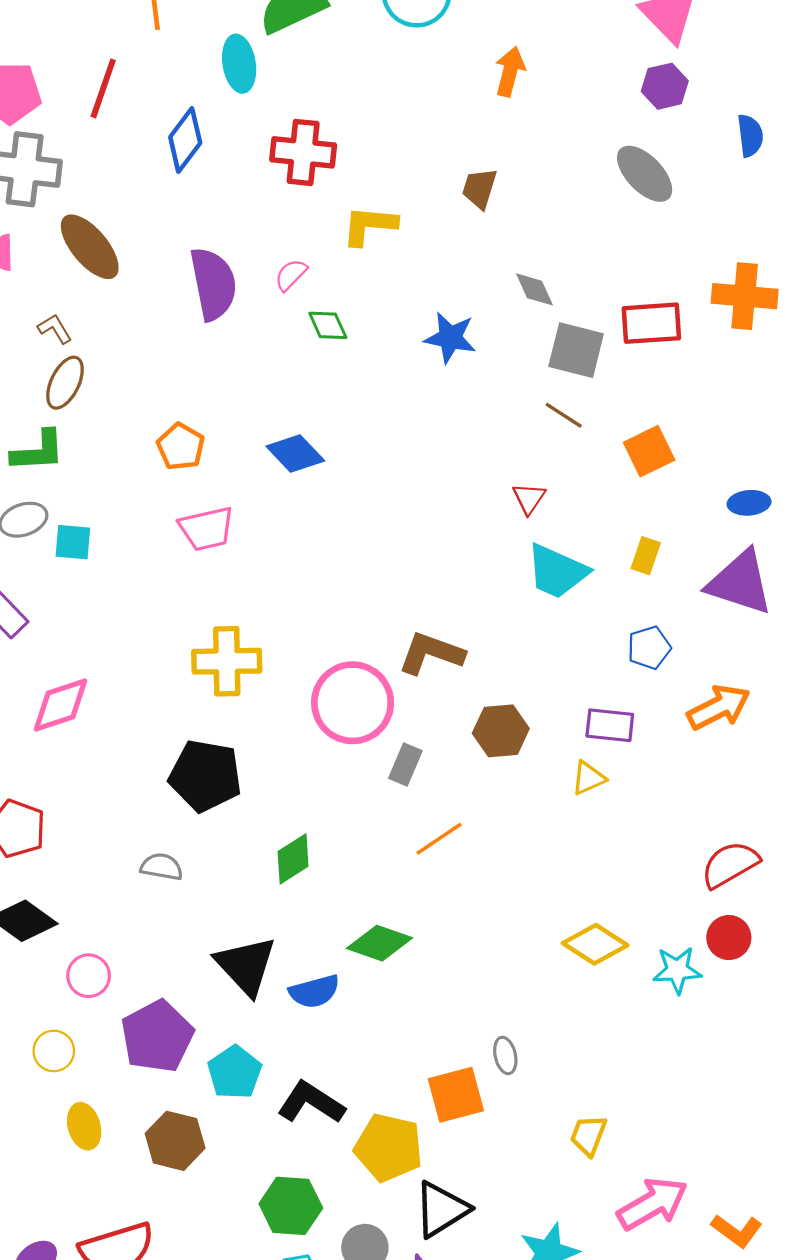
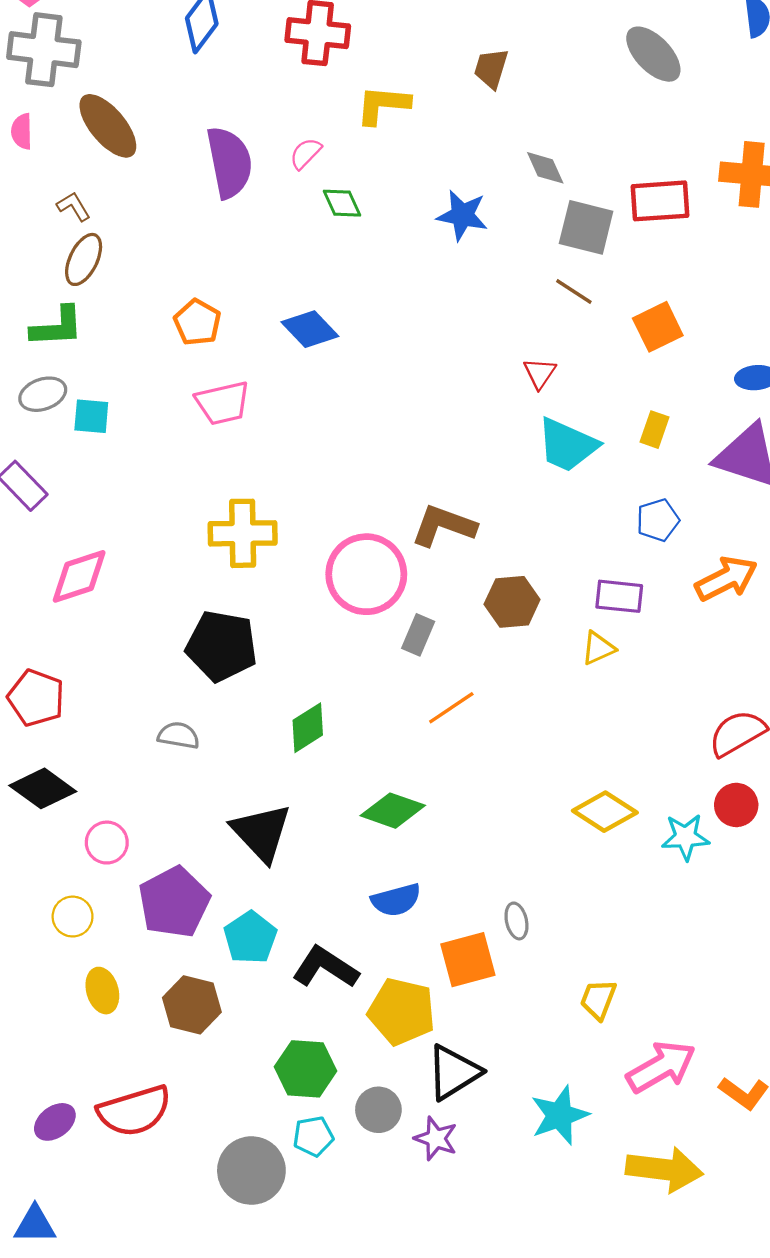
blue semicircle: (314, 991) -> (396, 900), moved

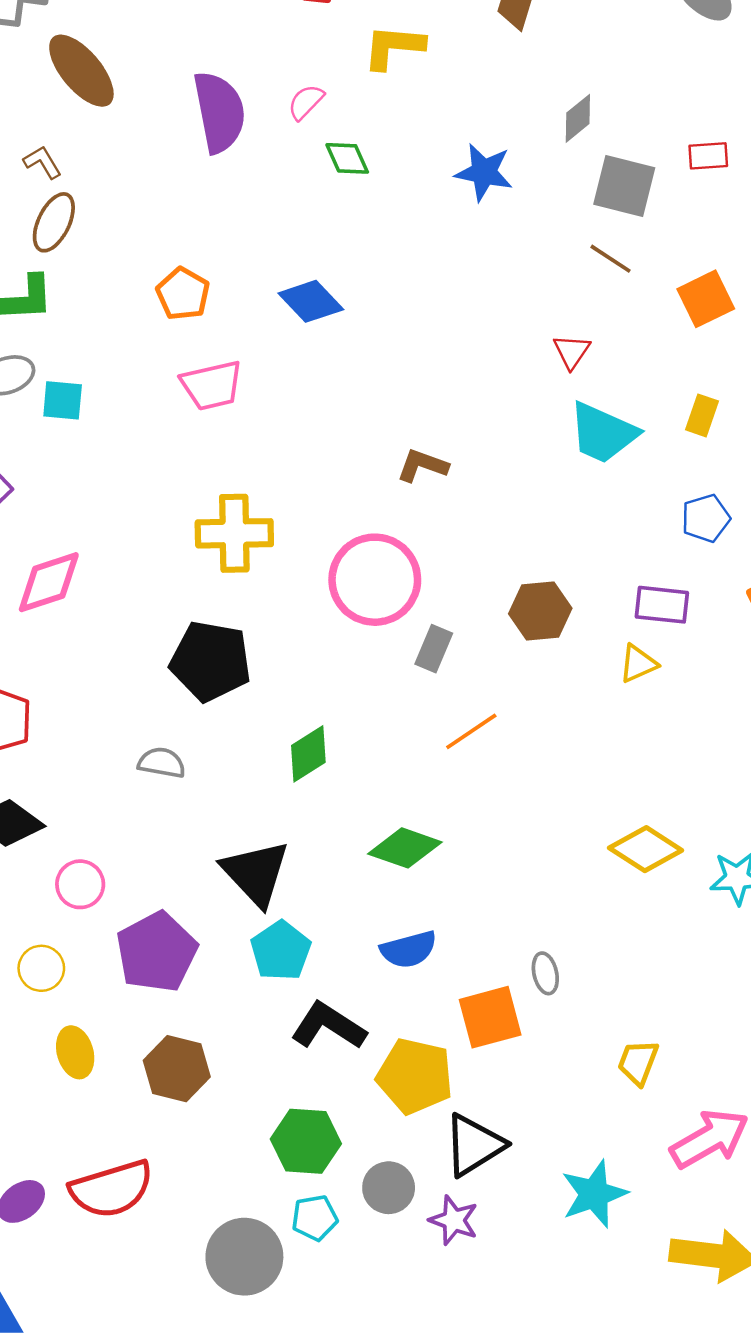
gray diamond: (545, 168) -> (578, 118), turned 75
red rectangle: (660, 201) -> (708, 156), size x0.6
brown L-shape: (444, 526) -> (422, 466), moved, size x0.7
cyan pentagon: (250, 938) -> (281, 951), moved

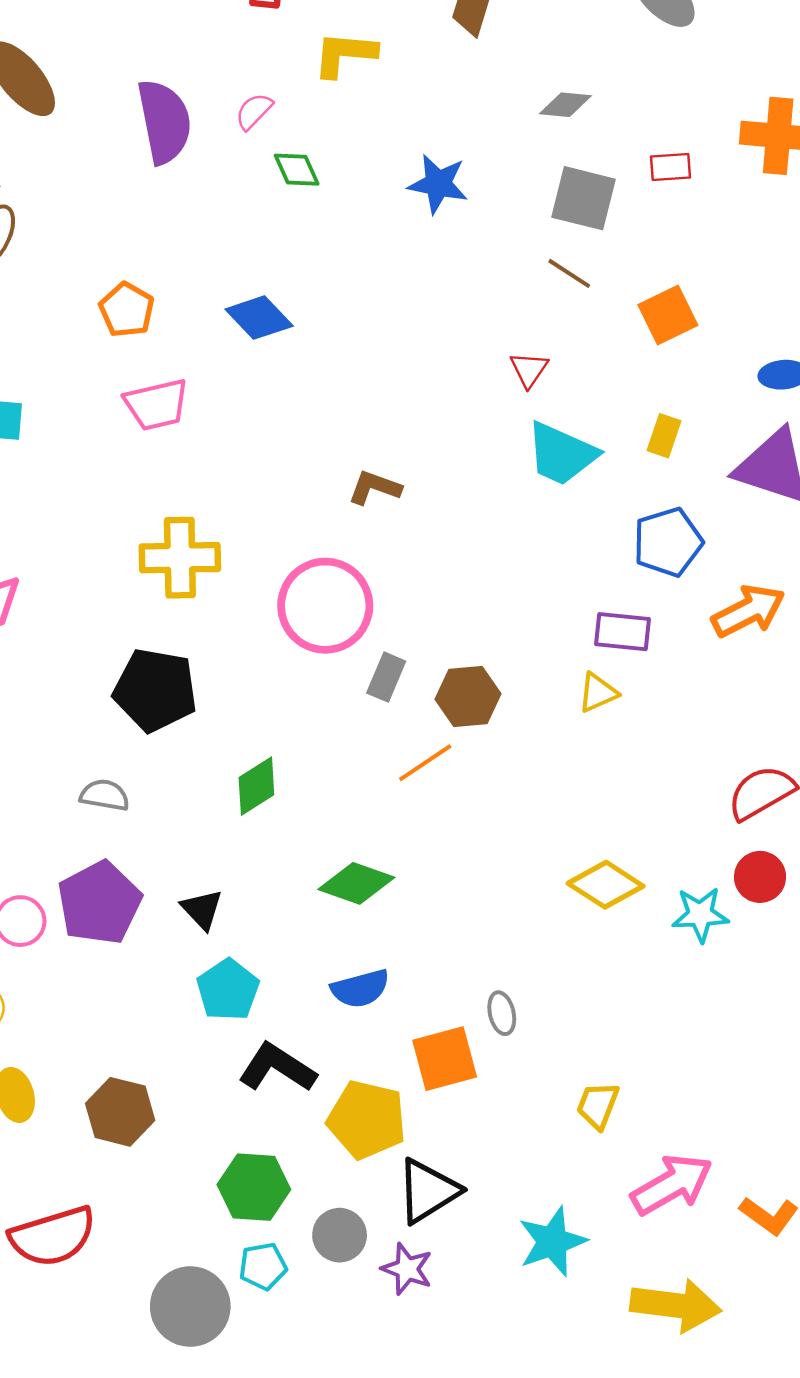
gray diamond: (578, 118) -> (565, 105), moved, turned 45
blue pentagon: (706, 518) -> (668, 542), size x1.4
brown hexagon: (540, 611) -> (468, 697), moved
black triangle: (256, 873) -> (202, 909), size x0.6
purple pentagon: (157, 952) -> (99, 903), moved

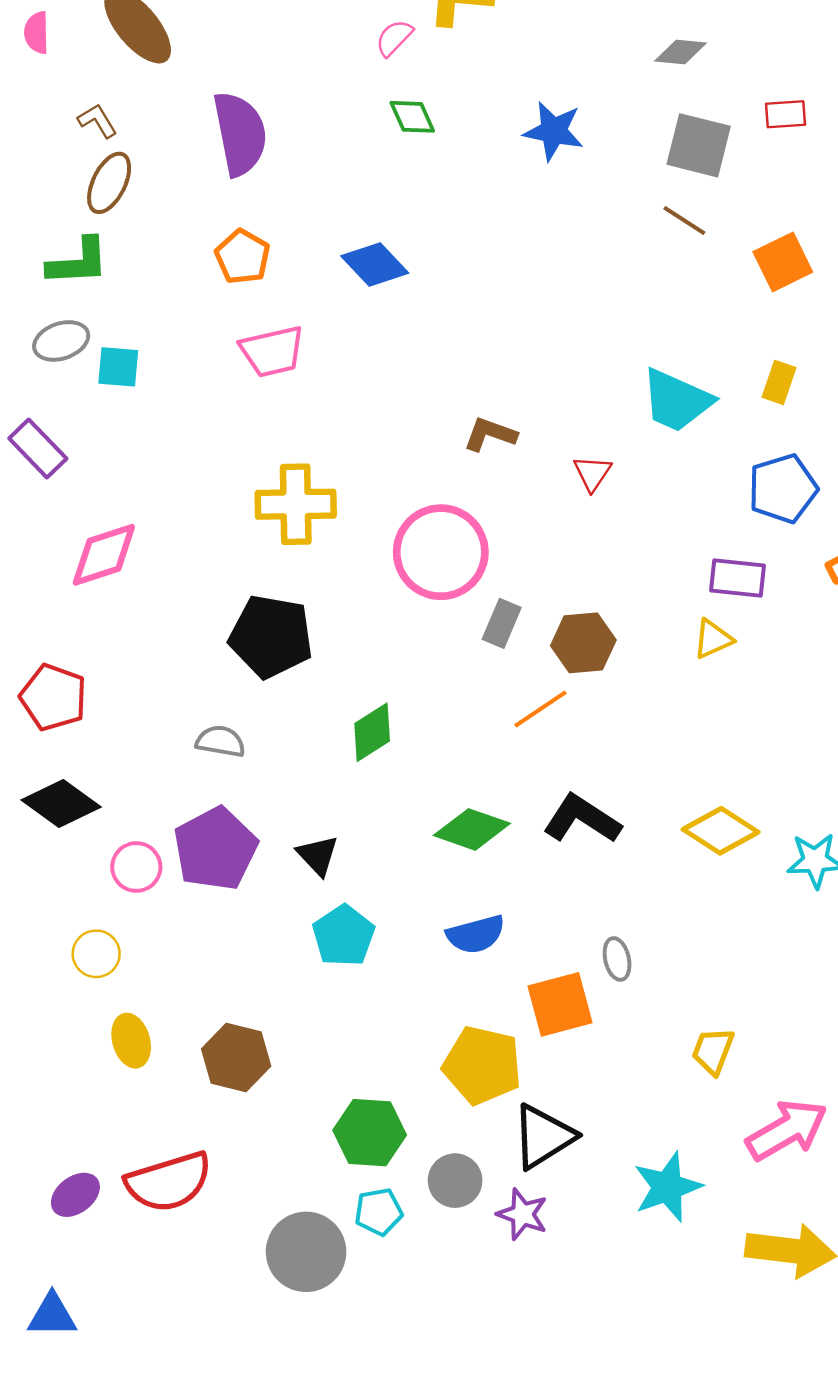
pink semicircle: (254, 111) -> (394, 38), moved
purple semicircle: (164, 122) -> (240, 134), moved
red triangle: (529, 369) -> (592, 473), moved
black L-shape: (277, 1068) -> (582, 819), moved

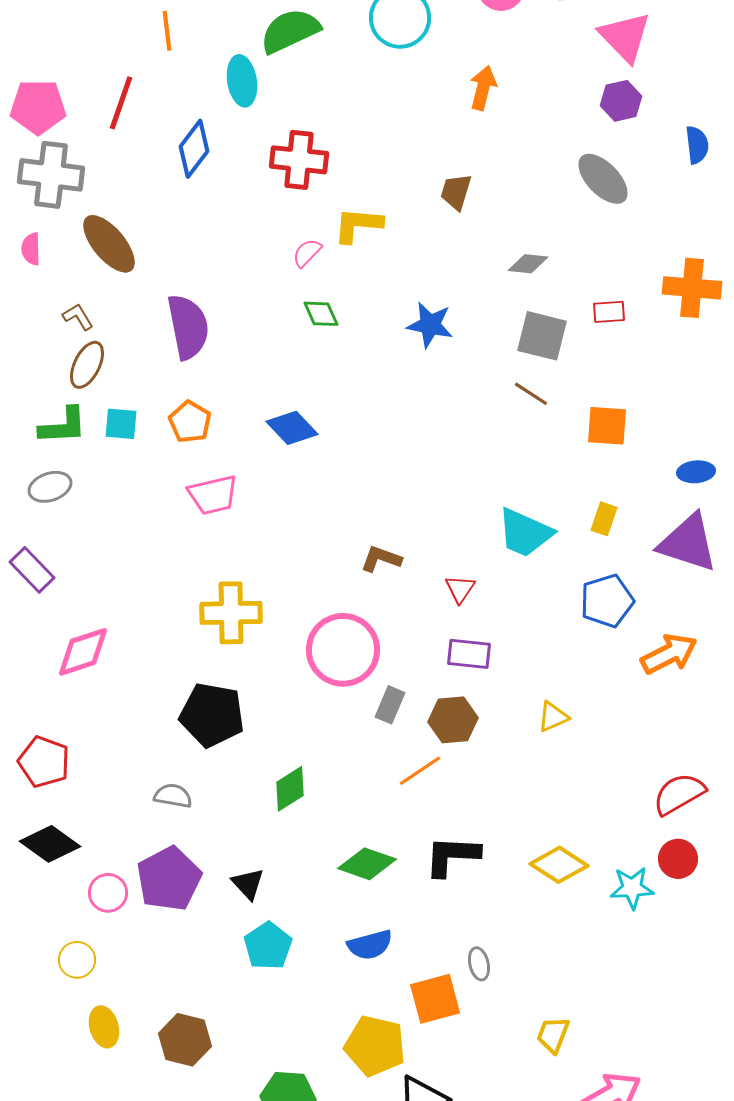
orange square: (783, 262) -> (607, 426), turned 30
cyan square: (118, 367) -> (121, 424), moved
purple rectangle: (738, 578) -> (469, 654), moved
black L-shape: (582, 819) -> (452, 856), turned -30

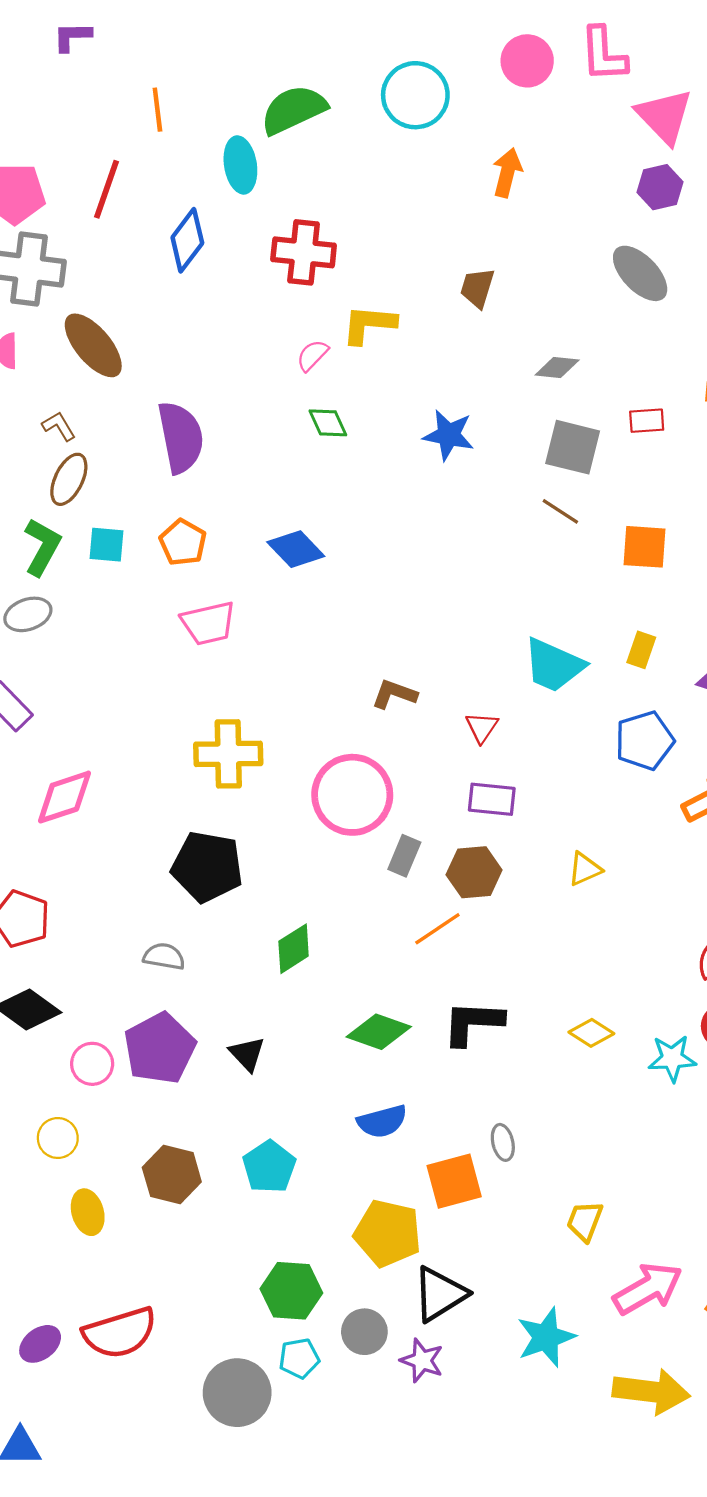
green L-shape: (63, 426) -> (42, 547), turned -58
yellow diamond: (559, 865) -> (591, 1033), size x0.7
cyan pentagon: (268, 946) -> (269, 1167), moved
brown hexagon: (185, 1040) -> (172, 1175), moved

